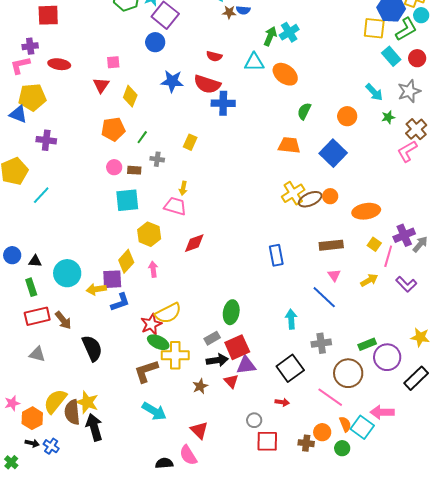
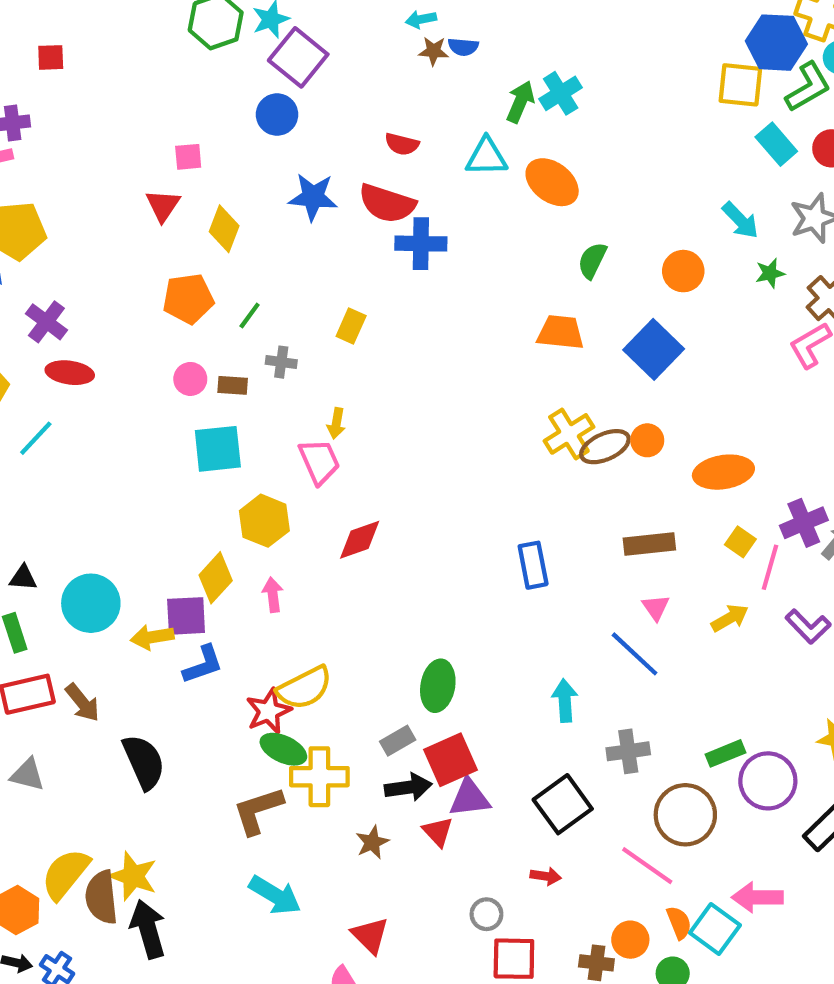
red square: (48, 15) -> (51, 57), size x0.6
red ellipse: (59, 64) -> (70, 373), moved
purple cross: (46, 140) -> (46, 322), turned 30
pink trapezoid: (175, 206) -> (319, 461), turned 50

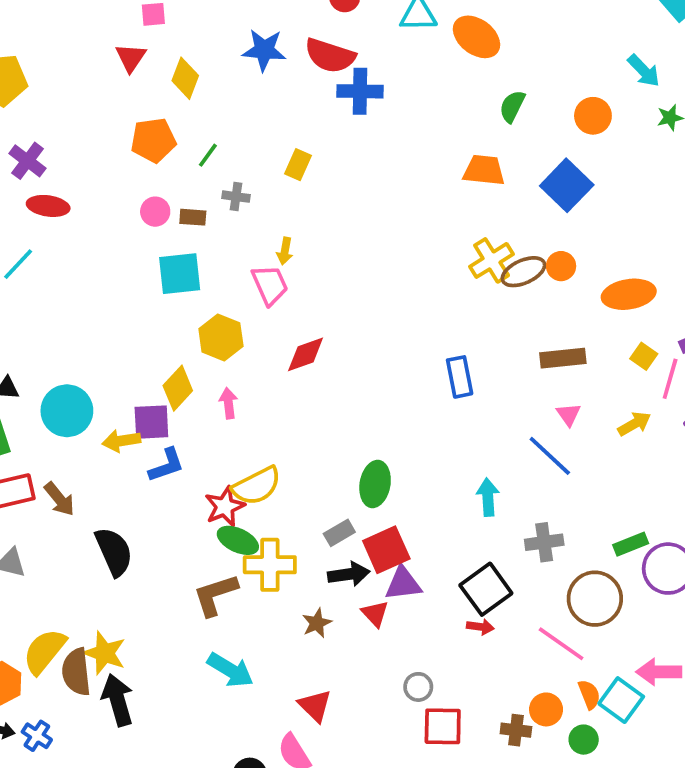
red arrow: (546, 876) -> (480, 627), moved

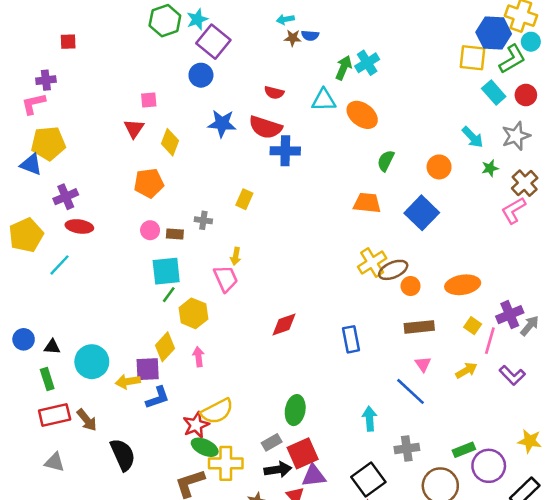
green line: (208, 155) -> (169, 295), moved
purple cross: (27, 161) -> (66, 197), turned 30
orange circle: (561, 266) -> (411, 286), moved
red diamond: (306, 354) -> (284, 324), moved

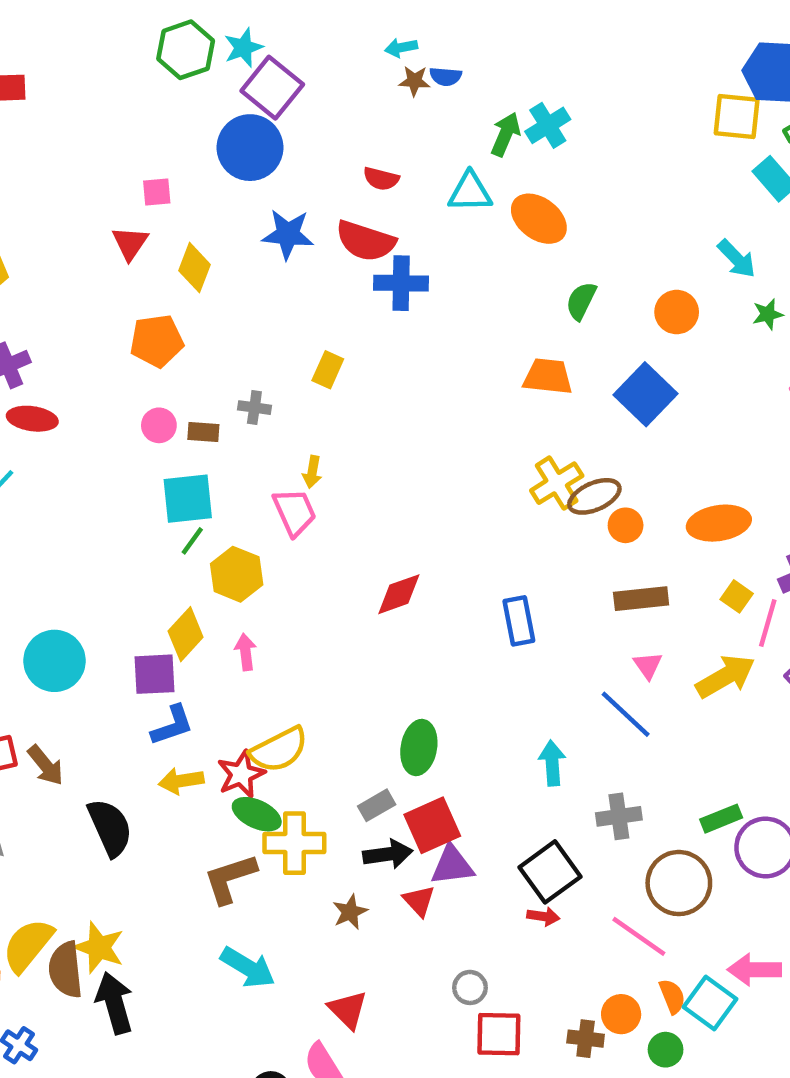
blue circle: (201, 75) -> (250, 148), size x1.5
yellow arrow: (466, 370) -> (726, 676), size x1.5
yellow arrow: (128, 382) -> (181, 781), moved

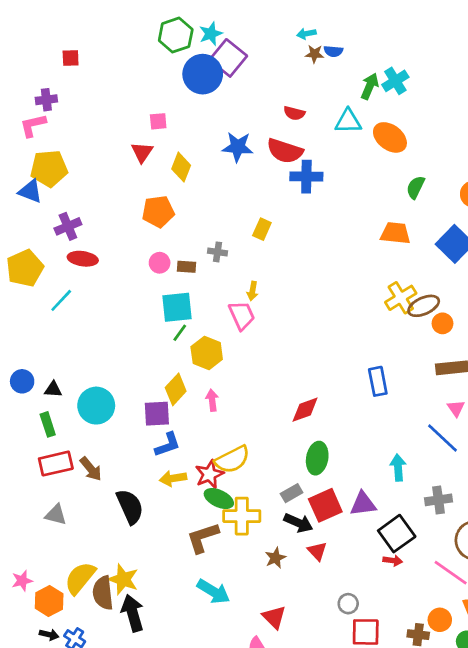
blue circle: (250, 148) -> (203, 74), moved
red diamond: (399, 594) -> (305, 410), moved
black arrow: (388, 854) -> (298, 523), turned 32
purple triangle: (452, 865) -> (363, 504), moved

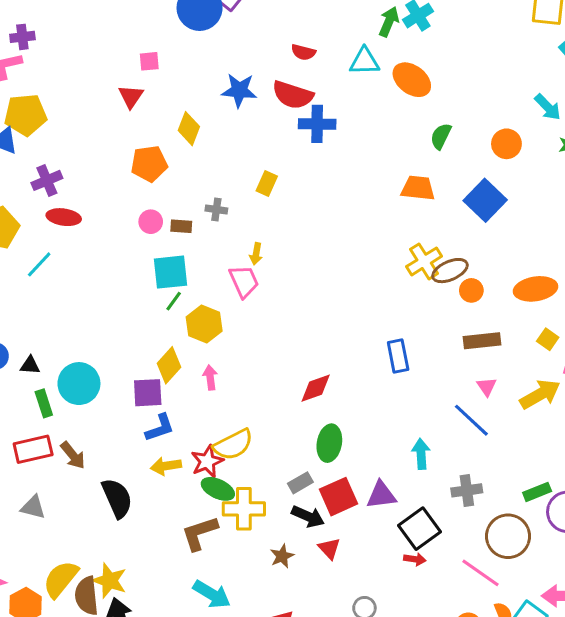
yellow diamond: (181, 167) -> (189, 129), moved
green rectangle: (48, 424) -> (44, 403), moved

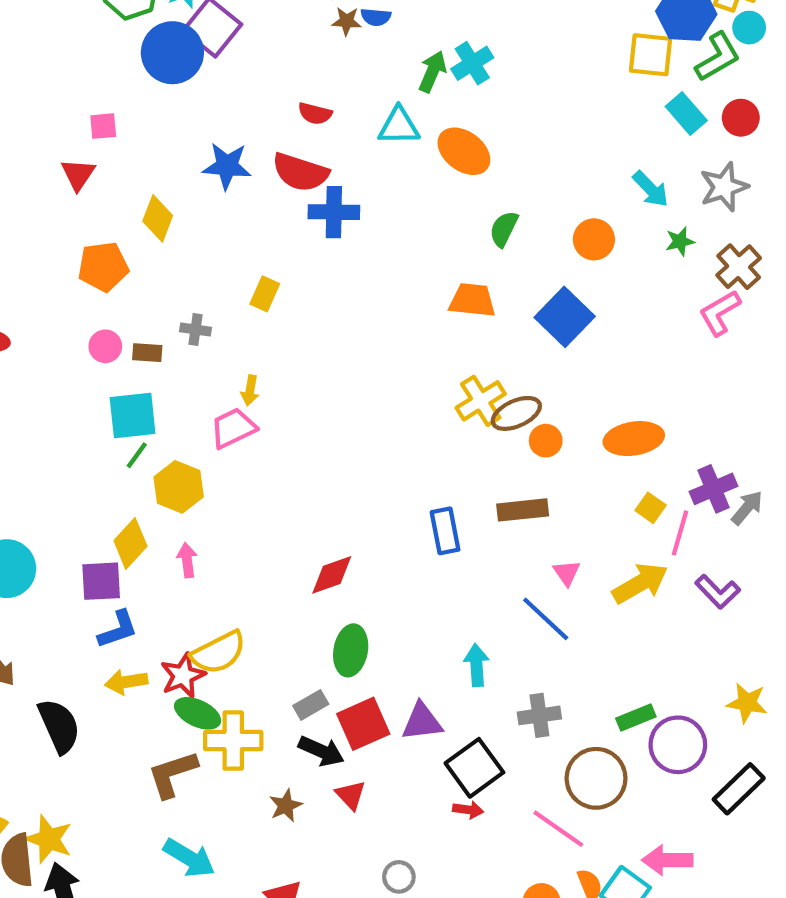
pink trapezoid: (244, 281) -> (233, 428), turned -92
brown rectangle: (482, 341) -> (523, 510), moved

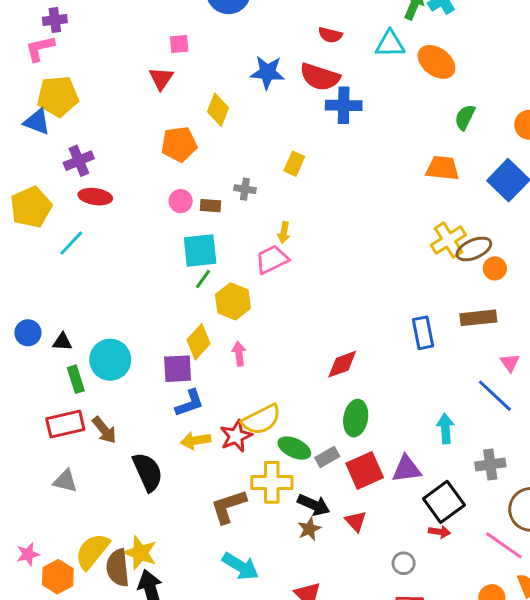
green ellipse: (198, 713) -> (294, 448), moved
black arrow: (321, 751) -> (314, 505), moved
gray circle: (399, 877) -> (404, 563), moved

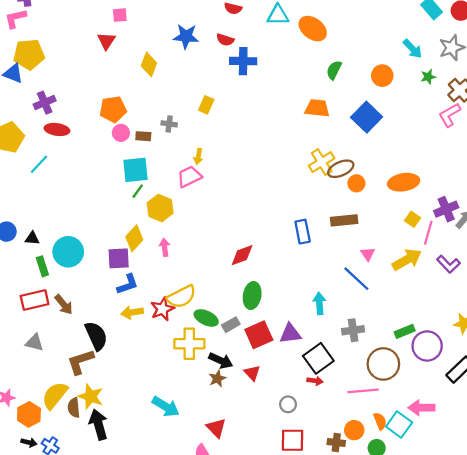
red semicircle: (320, 77) -> (225, 40), size x0.6
orange pentagon: (179, 144) -> (113, 109), moved
brown L-shape: (228, 506) -> (81, 362), moved
pink line: (504, 545) -> (363, 391), turned -40
brown semicircle: (118, 568) -> (74, 408), size x0.7

